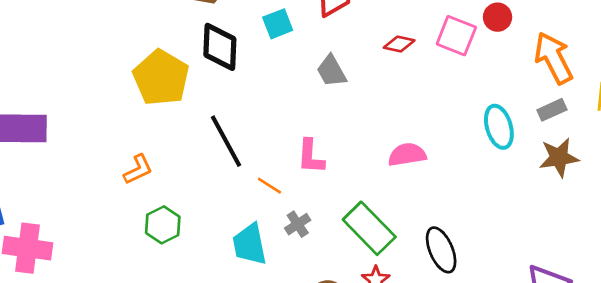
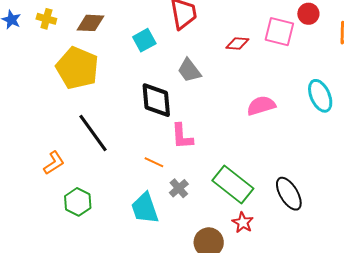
black diamond: (220, 47) -> (156, 100), moved
yellow pentagon: (161, 78) -> (77, 68), moved
black line: (226, 141) -> (93, 133), moved
pink semicircle: (407, 155) -> (261, 106), moved

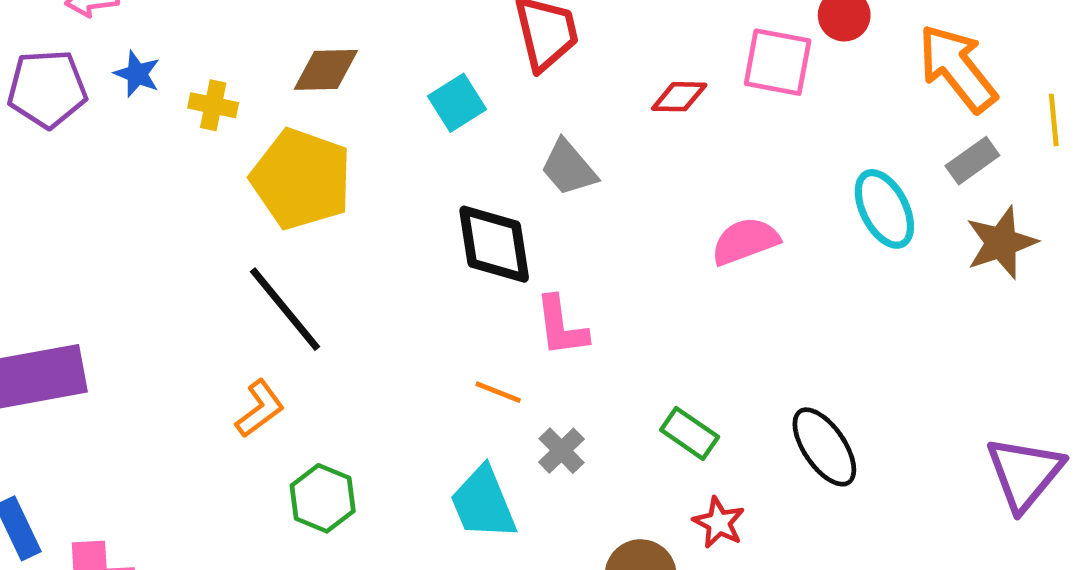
yellow cross: (46, 19) -> (213, 105), moved
black line: (93, 133) -> (285, 309), moved
green rectangle: (233, 184) -> (690, 433), size x0.6

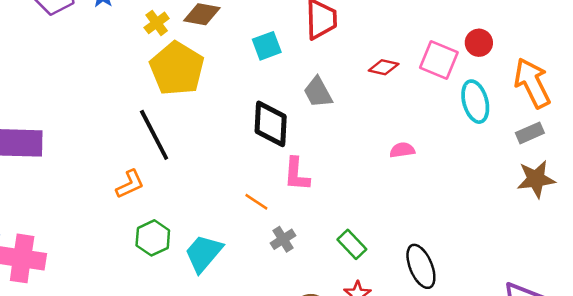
yellow cross: (213, 105) -> (157, 23), moved, turned 30
cyan ellipse: (884, 209) -> (475, 102), moved
pink semicircle: (745, 241) -> (402, 150), size x0.7
cyan trapezoid: (483, 503) -> (203, 253), moved, turned 51

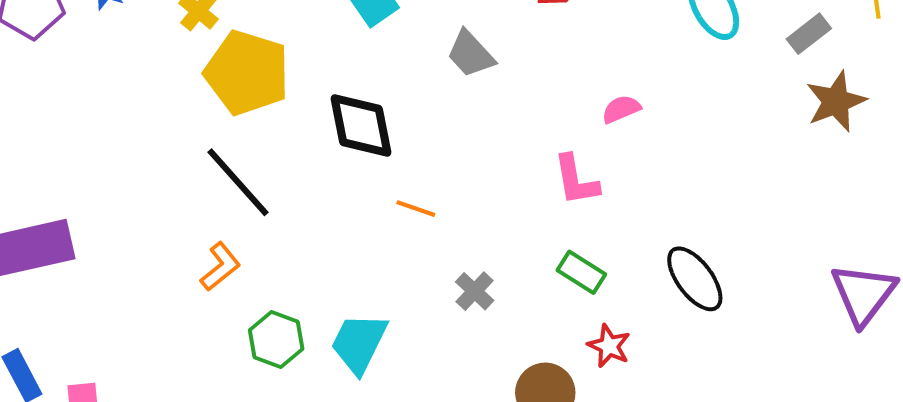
black diamond: (271, 124) -> (361, 125), moved
pink L-shape: (297, 174) -> (576, 180), moved
orange line: (256, 202) -> (416, 209), moved

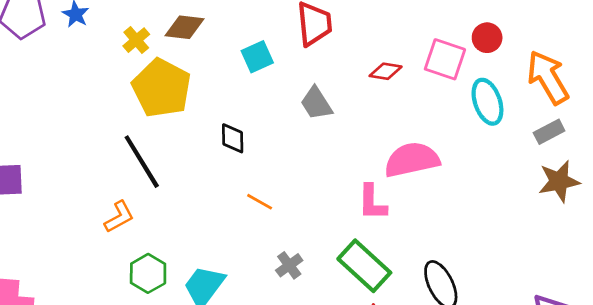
pink semicircle: (621, 109) -> (412, 160), size x2.0
black diamond: (361, 125) -> (233, 138), size x0.6
green rectangle: (581, 272) -> (364, 266), size x1.6

